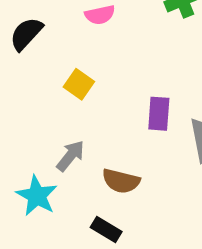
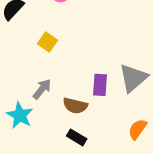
purple rectangle: (159, 114) -> (100, 85), moved
black rectangle: (106, 229) -> (77, 137), moved

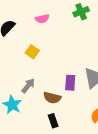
black rectangle: (77, 137) -> (53, 121), turned 40

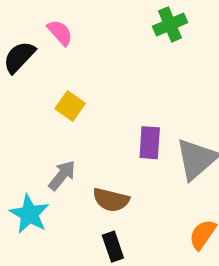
pink semicircle: (42, 19) -> (60, 33), moved, turned -120
purple rectangle: (70, 83) -> (150, 143), moved

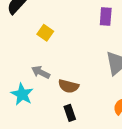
purple rectangle: (150, 143) -> (106, 16), moved
gray arrow: (62, 175) -> (41, 72), turned -102

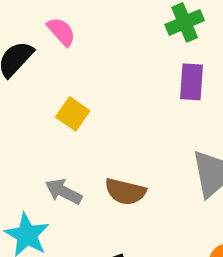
brown semicircle: (69, 86) -> (125, 192), moved

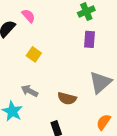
brown semicircle: (125, 192) -> (67, 98), moved

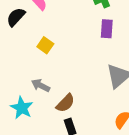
brown semicircle: (67, 98) -> (65, 103), moved, turned -60

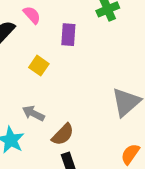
purple rectangle: (107, 29) -> (68, 35), moved

